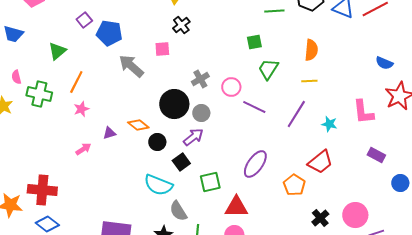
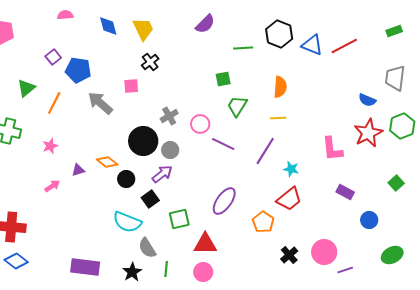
blue semicircle: (384, 63) -> (367, 100), moved
orange line: (76, 82) -> (54, 103), moved
cyan star: (329, 124) -> (291, 169), moved

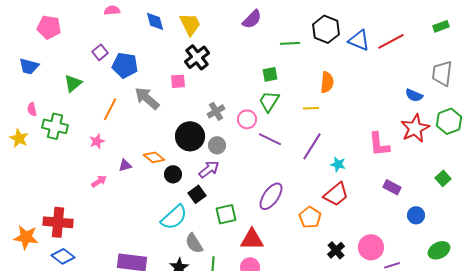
black cross: (150, 62) -> (197, 57), size x1.4
orange line: (54, 103) -> (110, 109), moved
green trapezoid: (237, 106) -> (269, 101), moved
yellow line: (278, 118) -> (311, 108), moved
cyan semicircle: (127, 222) -> (174, 217), turned -64

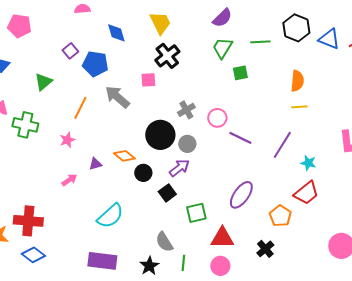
blue diamond: (155, 21) -> (116, 33), moved
green trapezoid: (269, 101) -> (222, 48), moved
yellow line: (311, 108) -> (299, 107), moved
cyan semicircle: (174, 217) -> (110, 216), moved
black cross: (336, 250) -> (265, 249), moved

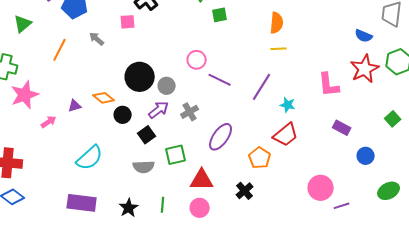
gray arrow: (117, 97) -> (97, 39), size x0.6
gray cross: (186, 110) -> (190, 112), moved
pink star: (67, 140) -> (25, 95), moved, size x1.8
gray semicircle: (164, 242) -> (144, 167), moved, turned -60

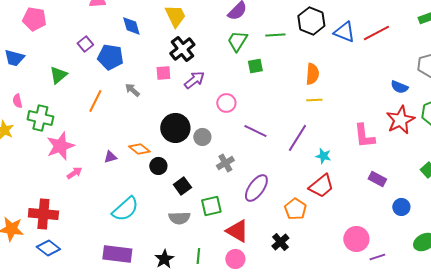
pink circle: (197, 60) -> (226, 103), moved
purple arrow: (159, 110) -> (194, 80), moved
pink arrow: (49, 122) -> (74, 173), moved
red triangle: (202, 180) -> (237, 231), turned 30

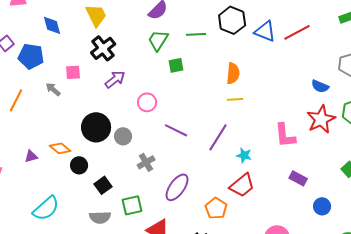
pink square: (163, 73) -> (73, 72), moved

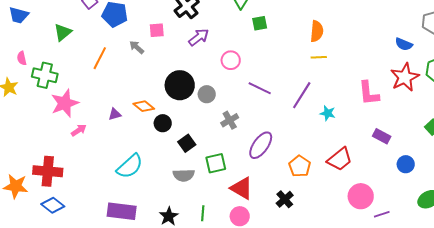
red trapezoid: (242, 185) -> (340, 159), moved

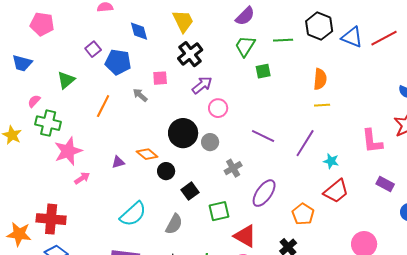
pink semicircle: (22, 58) -> (34, 101), moved, turned 56
pink circle: (231, 60) -> (218, 108), moved
red trapezoid: (340, 159) -> (336, 191), moved
gray semicircle: (184, 175) -> (174, 224), moved, turned -60

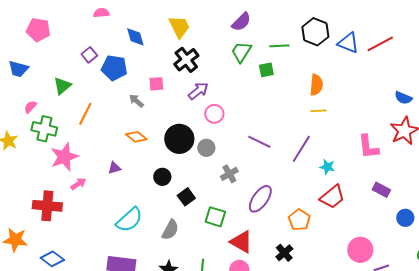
green square: (263, 71) -> (266, 70), moved
orange line: (103, 106) -> (85, 114), moved
orange diamond: (147, 154) -> (136, 137), moved
green square: (219, 211) -> (215, 217), turned 30
red cross: (51, 219) -> (47, 206), moved

